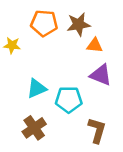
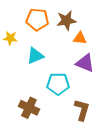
cyan triangle: (37, 88) -> (35, 56), moved
brown cross: (34, 128) -> (29, 108), turned -30

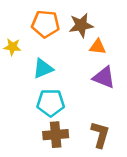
cyan pentagon: (58, 84) -> (51, 103), moved
brown cross: (29, 108) -> (56, 135), moved, turned -30

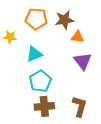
purple triangle: (104, 77) -> (83, 61), turned 30
cyan pentagon: (51, 103) -> (40, 81), turned -30

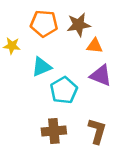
purple triangle: (83, 61) -> (101, 75), turned -30
cyan pentagon: (40, 81) -> (64, 90), moved

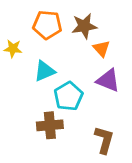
orange triangle: (95, 46) -> (101, 49), turned 42
brown cross: (54, 131) -> (50, 125), moved

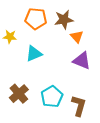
cyan pentagon: (68, 96) -> (52, 97), moved
brown cross: (50, 125) -> (19, 94), moved, turned -36

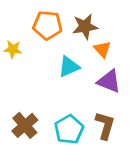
cyan triangle: (34, 54) -> (69, 67), moved
brown L-shape: (79, 106) -> (105, 125), moved

